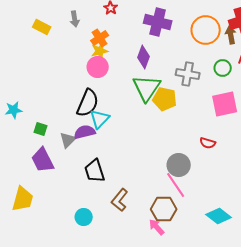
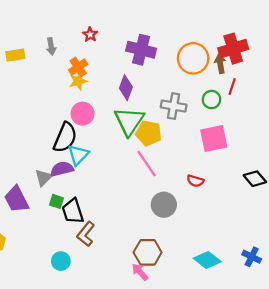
yellow rectangle: (42, 27) -> (15, 55), turned -36
pink circle: (98, 67) -> (83, 114), moved
green square: (41, 129) -> (57, 201), moved
pink line: (176, 185) -> (146, 164), moved
brown L-shape: (120, 200) -> (86, 234), moved

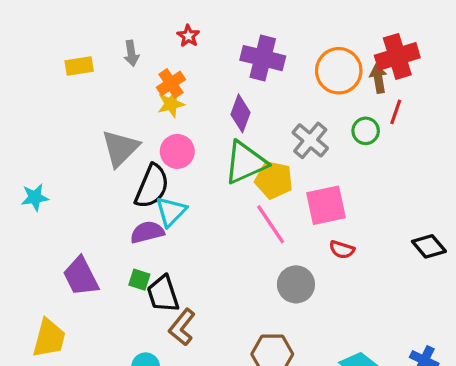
gray cross: (174, 106) -> (310, 140), turned 30
green triangle: (129, 121) -> (245, 163), turned 32
pink square: (214, 139) -> (326, 205), moved
gray triangle: (44, 178) -> (120, 148), moved, size x1.5

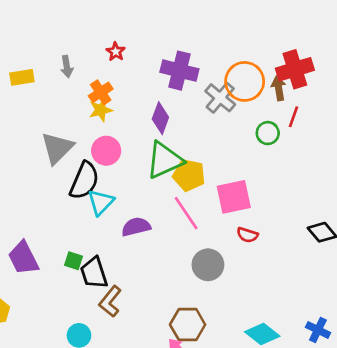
gray cross: (310, 140) -> (220, 98), moved
purple semicircle: (147, 232) -> (136, 227), moved

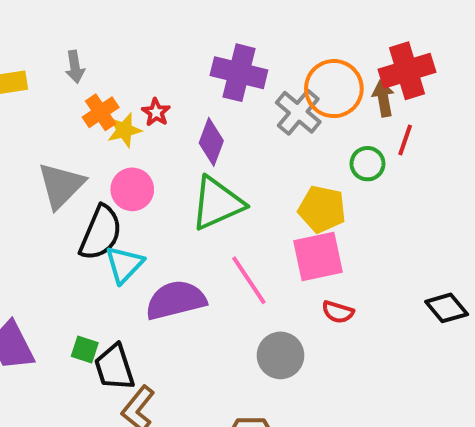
red star: (116, 52) -> (156, 112), moved
orange cross: (101, 92) -> (101, 112), moved
yellow pentagon: (189, 175) -> (322, 209), moved
purple semicircle: (136, 227) -> (176, 300), size x1.4

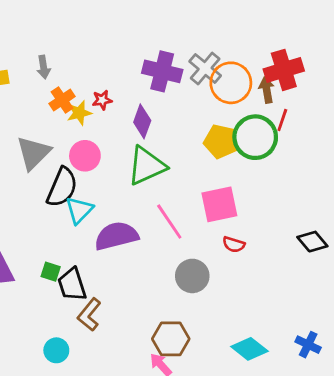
red star: (156, 112) -> (102, 100), turned 30
gray cross: (298, 112) -> (205, 69), moved
green circle: (367, 164) -> (255, 137), size x1.8
yellow pentagon: (322, 209) -> (221, 141), moved

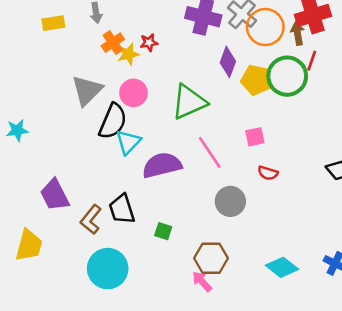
purple diamond: (142, 121) -> (228, 62), moved
pink square: (219, 204) -> (255, 137), size x0.6
green square: (51, 272) -> (163, 231), moved
brown L-shape: (89, 315) -> (91, 219), moved
cyan circle: (56, 350) -> (108, 269), size x1.8

